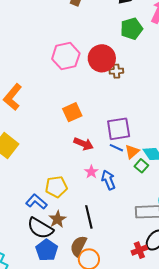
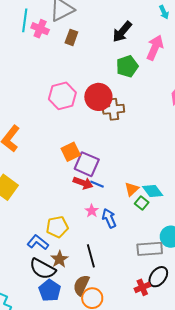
brown cross: (116, 71) -> (113, 109), size x1.5
purple square: (119, 129) -> (87, 164), moved, turned 35
blue line: (116, 148) -> (97, 184), moved

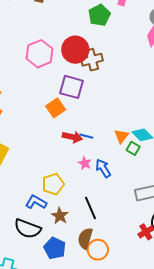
purple square: (87, 164) -> (71, 87), moved
black semicircle: (43, 269) -> (28, 229), moved

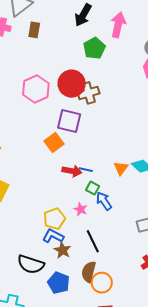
green square: (133, 148) -> (93, 188), moved
pink star: (85, 163) -> (81, 209), moved
blue L-shape: (36, 202) -> (53, 236), moved

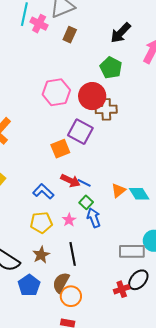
green pentagon: (94, 48) -> (111, 68), moved, turned -30
blue L-shape: (53, 236) -> (43, 191), moved

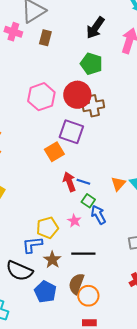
red arrow: (70, 181) -> (69, 182), turned -126
blue L-shape: (43, 191) -> (32, 245), moved, turned -40
black line: (73, 254) -> (83, 254), turned -70

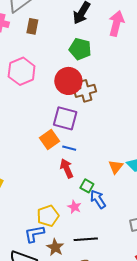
pink hexagon: (41, 97) -> (22, 71), moved
blue line: (83, 182) -> (69, 148), moved

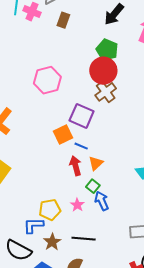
pink hexagon: (22, 71) -> (47, 80), moved
red circle: (68, 81) -> (103, 71), moved
brown cross: (85, 91) -> (106, 92), turned -30
orange triangle: (116, 167) -> (96, 163), moved

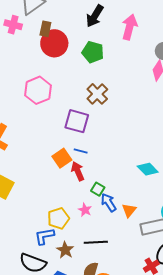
red circle: (103, 71) -> (54, 43), moved
orange square: (63, 135) -> (62, 158), moved
orange triangle: (96, 163) -> (129, 210), moved

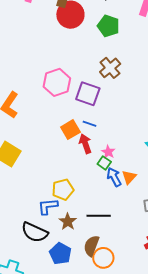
pink hexagon: (38, 90) -> (57, 82), moved
pink star: (85, 210) -> (108, 152), moved
orange triangle: (129, 210) -> (129, 177), moved

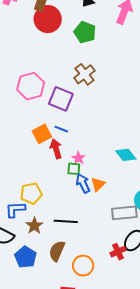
green square: (104, 163) -> (74, 169), turned -32
orange circle: (103, 258) -> (83, 266), moved

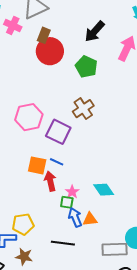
orange square: (42, 134) -> (37, 165), turned 36
cyan diamond: (126, 155) -> (104, 190), moved
orange triangle: (98, 184) -> (90, 219), turned 35
black line: (66, 221) -> (63, 243), moved
brown star: (34, 226) -> (24, 257), turned -30

